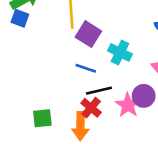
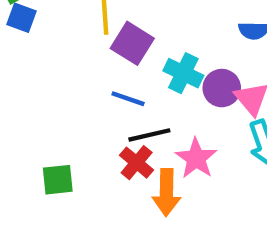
purple circle: (144, 96) -> (222, 88), moved
orange arrow: (80, 126) -> (166, 192), moved

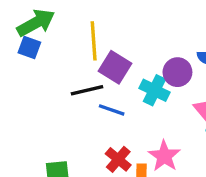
purple circle: (222, 88) -> (177, 72), moved
black line: (149, 135) -> (87, 90), moved

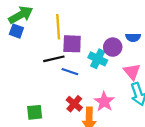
purple square: (115, 67) -> (72, 44), turned -30

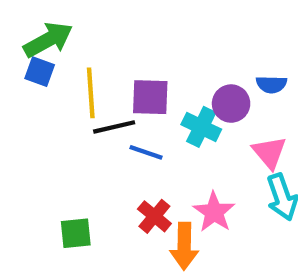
yellow line: (58, 27) -> (91, 93), moved

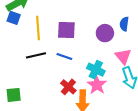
blue semicircle: (271, 84) -> (124, 24), turned 96
black line: (114, 127) -> (36, 55), moved
cyan cross: (201, 127) -> (96, 70), moved
green square: (76, 233) -> (14, 95), moved

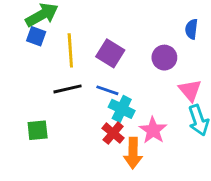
blue semicircle: (124, 24) -> (191, 29), moved
purple square: (66, 30) -> (110, 53), turned 30
cyan cross: (96, 70) -> (122, 109), moved
green square: (14, 95) -> (38, 130), moved

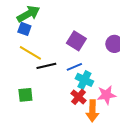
yellow line: (70, 50) -> (30, 53), moved, turned -55
blue line: (107, 90) -> (74, 67), turned -42
pink star: (153, 130) -> (106, 95), turned 30

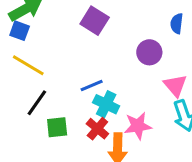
purple square: (76, 41) -> (95, 21), moved
black line: (46, 66) -> (37, 103), moved, turned -42
green square: (25, 95) -> (57, 127), moved

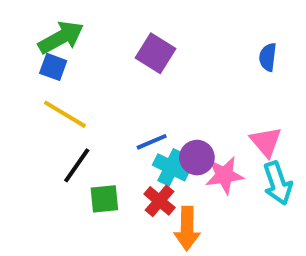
purple circle: (149, 52) -> (197, 158), moved
pink star: (138, 126) -> (224, 175), moved

